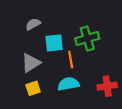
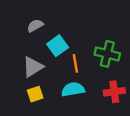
green cross: (87, 39) -> (107, 54), moved, turned 30
cyan square: (54, 43) -> (58, 46), turned -30

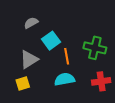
yellow square: (35, 94) -> (23, 83), moved

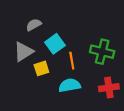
gray triangle: (29, 59) -> (24, 52), moved
yellow square: (23, 83) -> (41, 68), moved

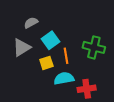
yellow square: (41, 68) -> (46, 63), moved
red cross: (109, 88) -> (87, 89), moved

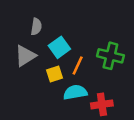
gray semicircle: (31, 23) -> (36, 27), turned 128
orange line: (66, 56) -> (78, 66), turned 35

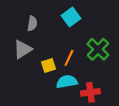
cyan square: (59, 47) -> (71, 17), moved
green cross: (110, 56) -> (98, 49), turned 30

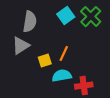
gray semicircle: (32, 23) -> (30, 22), size x1.5
green cross: (98, 49) -> (91, 17), moved

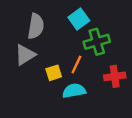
green cross: (91, 17) -> (97, 42), moved, turned 30
red cross: (84, 86) -> (115, 76), moved

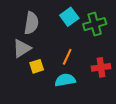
green cross: (97, 42) -> (95, 24), moved
yellow square: (54, 73) -> (37, 66), moved

